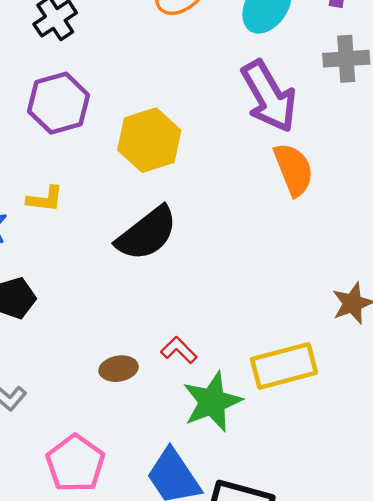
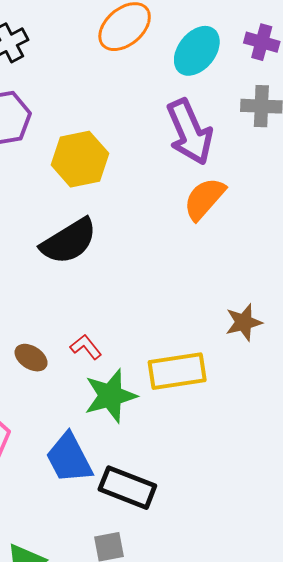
orange semicircle: (294, 169) -> (204, 199), turned -123
brown ellipse: (119, 369) -> (31, 358), turned 36

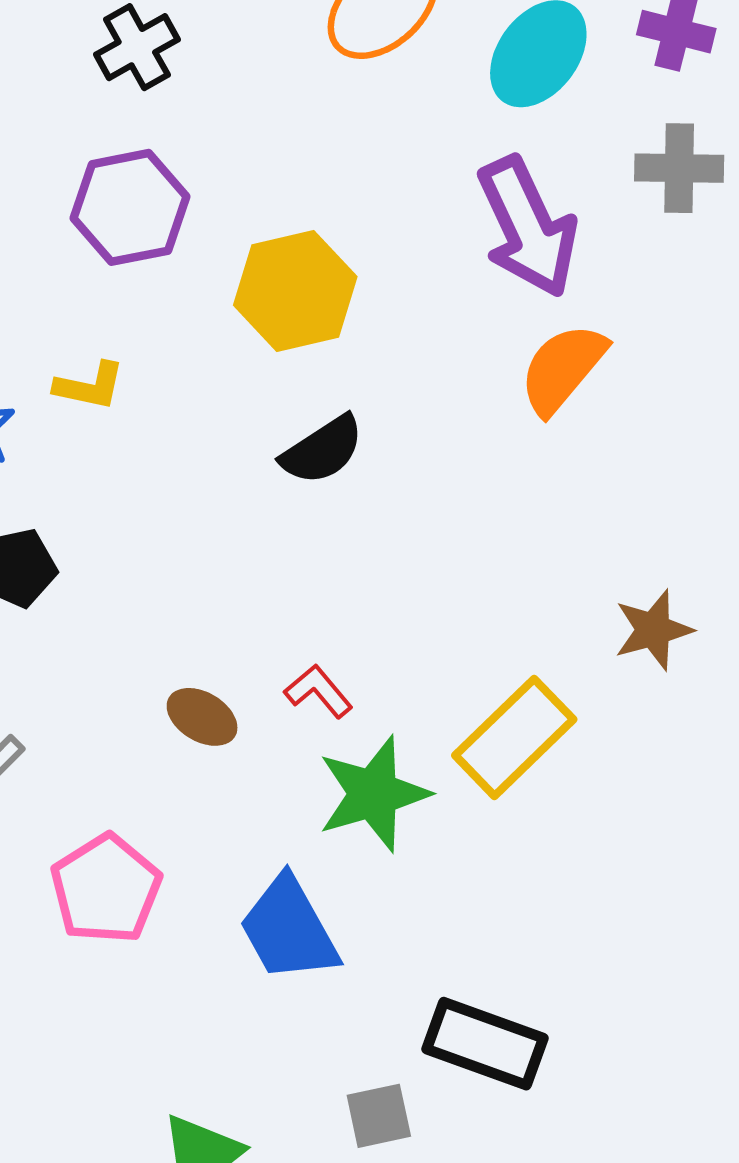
black semicircle: (69, 241) -> (322, 450), moved, size x0.7
yellow rectangle: (177, 371) -> (514, 737), turned -34
black rectangle: (127, 488) -> (485, 1044), moved

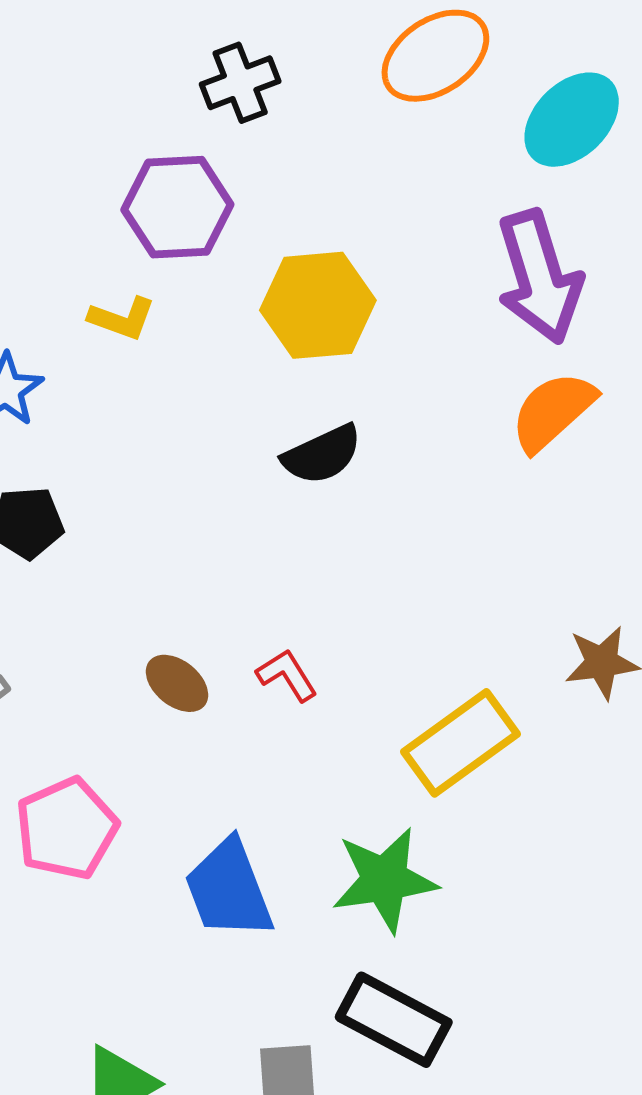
black cross: (137, 47) -> (240, 83), moved
yellow L-shape: (90, 386) -> (122, 318), moved
green star: (373, 794) -> (385, 880), moved

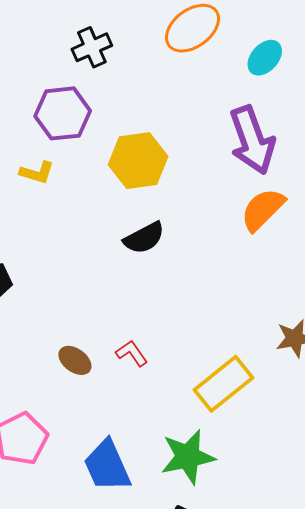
cyan ellipse: (572, 120) -> (265, 58), size x0.7

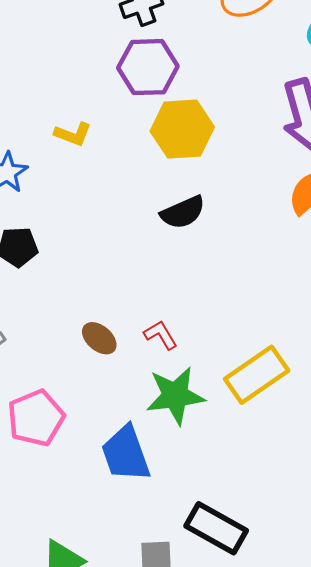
purple hexagon: (63, 113) -> (148, 67), moved
green star: (188, 457) -> (175, 396), moved

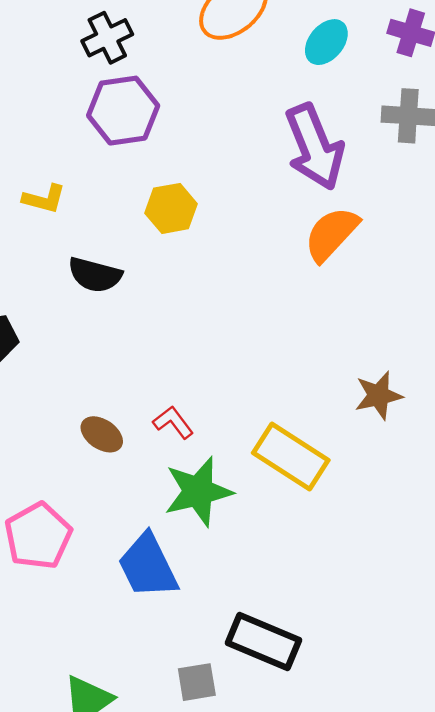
yellow hexagon: (182, 129) -> (171, 208), moved, size x0.7
black semicircle: (183, 212) -> (95, 275), moved, turned 45
yellow rectangle: (257, 375) -> (291, 456), turned 74

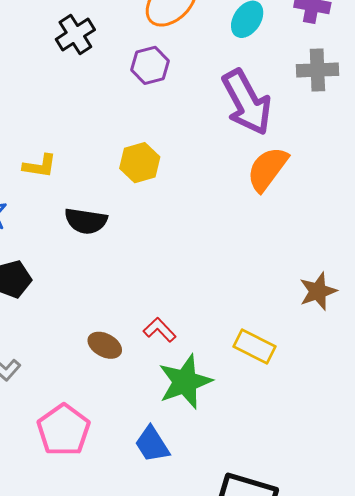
purple hexagon: (123, 111) -> (150, 65), moved, size x0.7
yellow rectangle: (291, 456) -> (254, 346), size x0.7
blue trapezoid: (148, 566) -> (152, 444), size x0.7

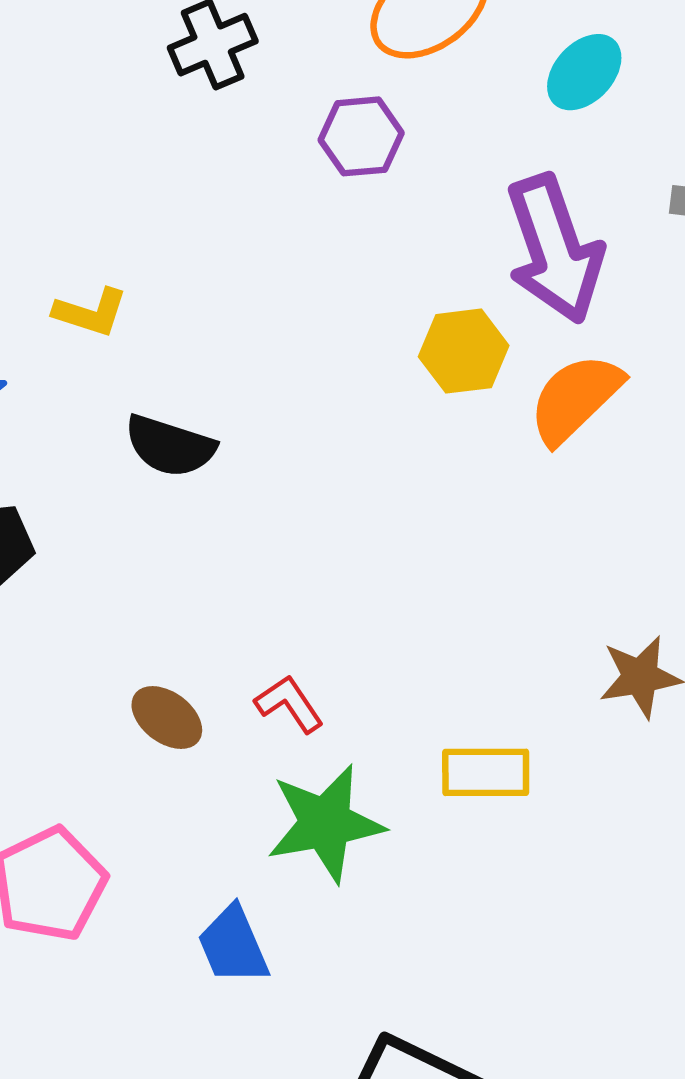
yellow hexagon: (140, 163) -> (464, 351), moved
yellow rectangle: (254, 346) -> (486, 772), turned -36

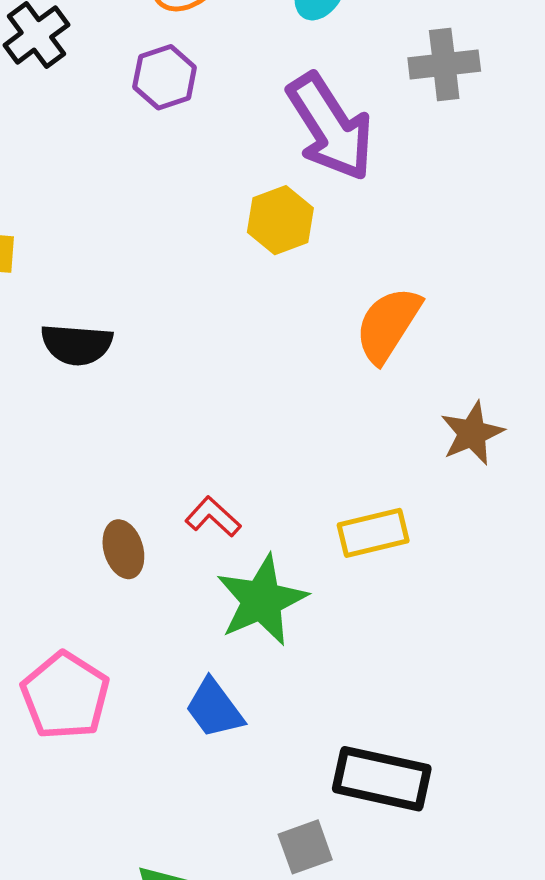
orange semicircle: (575, 398) -> (388, 325), moved
brown ellipse: (167, 718) -> (123, 549), turned 50

